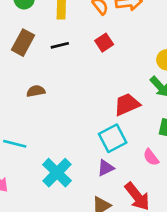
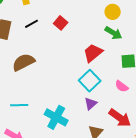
red square: (104, 43) -> (61, 23), moved
brown semicircle: (36, 91) -> (24, 62), size x1.6

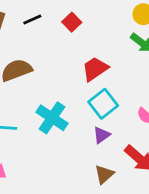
red trapezoid: (93, 53) -> (95, 69), moved
cyan cross: (56, 117) -> (52, 118), moved

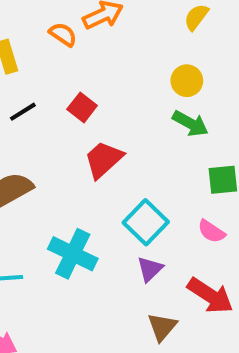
red trapezoid: (95, 69) -> (104, 159), moved

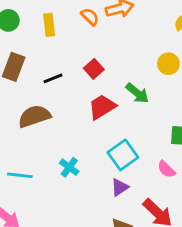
black line: (23, 112) -> (53, 78), moved
green arrow: (190, 123) -> (137, 93), moved
cyan cross: (73, 254) -> (69, 167), size x0.6

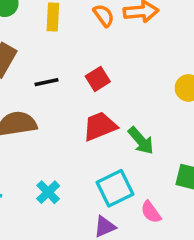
green arrow: (137, 93) -> (141, 141), moved
pink semicircle: (166, 169) -> (151, 212), moved

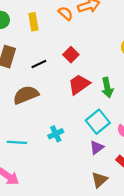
green arrow: (141, 141) -> (107, 88), turned 42
cyan cross: (48, 192) -> (56, 134), turned 32

